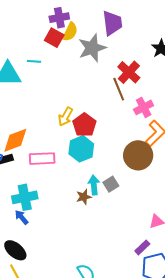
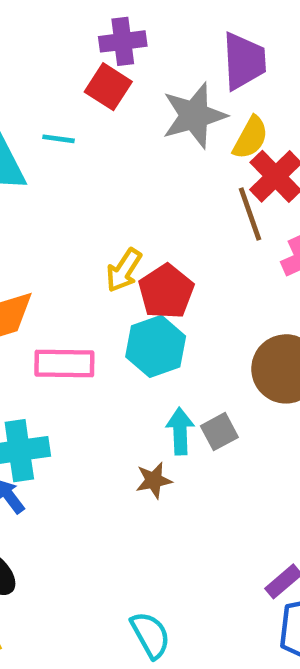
yellow semicircle: (70, 32) -> (250, 138), moved
brown star: (84, 197) -> (154, 480), moved

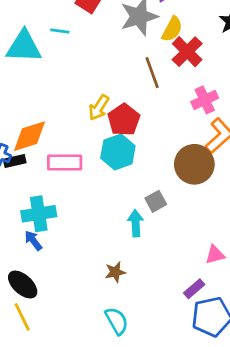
brown line: (250, 214) -> (152, 73), moved
cyan arrow: (180, 431) -> (136, 223), moved
brown star: (154, 480) -> (115, 272), moved

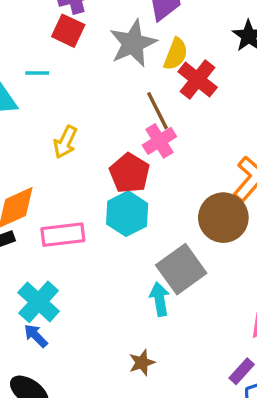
pink cross: (205, 100) -> (159, 141), moved
yellow arrow: (99, 108) -> (65, 142), moved
gray square: (156, 201) -> (181, 269), size x1.8
cyan cross: (39, 214) -> (39, 302), turned -32

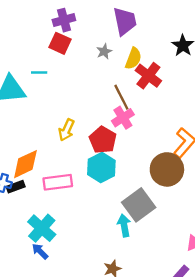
gray star: (133, 43) -> (104, 51), size x0.5
yellow arrow: (65, 142) -> (66, 130), moved

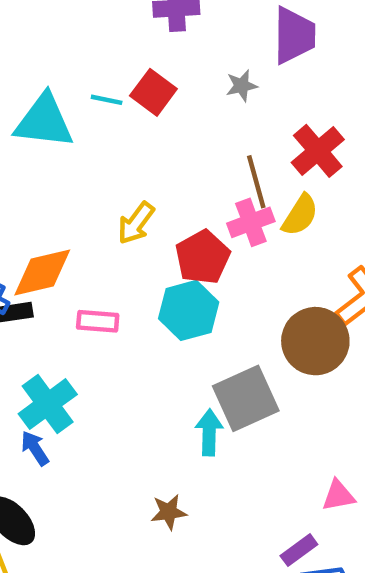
red square: (60, 43) -> (153, 92), moved
yellow semicircle: (133, 58) -> (300, 215), moved
pink rectangle: (58, 182) -> (98, 321), size x0.7

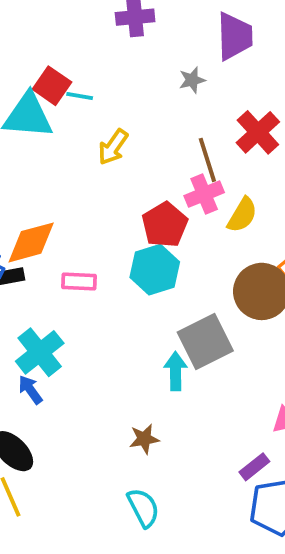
red square: (153, 92) -> (52, 86), moved
yellow semicircle: (300, 215) -> (242, 215), moved
yellow arrow: (136, 223) -> (113, 147), moved

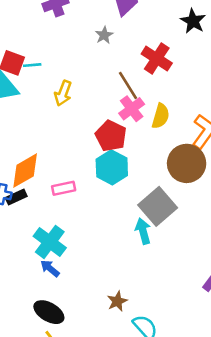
brown star: (144, 439) -> (117, 301), moved

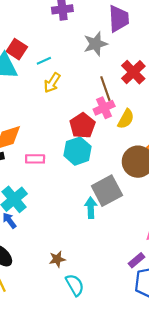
gray star: (104, 35) -> (95, 44), size x1.6
cyan line: (32, 65) -> (44, 61), moved, turned -32

